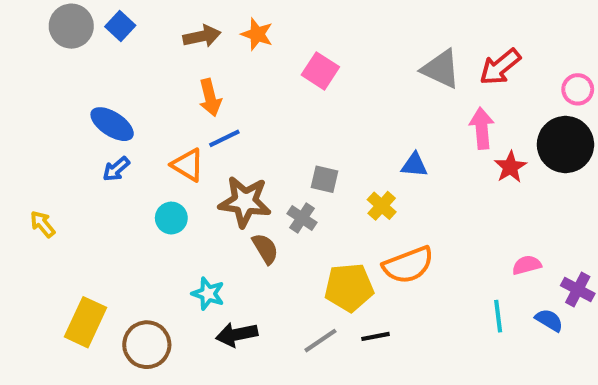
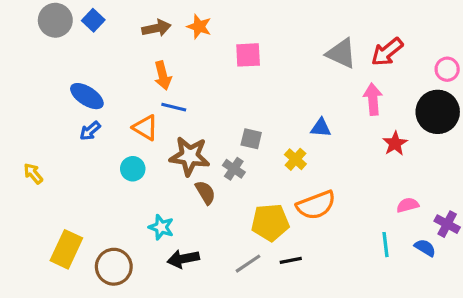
pink square: (320, 71) -> (248, 55), turned -36
blue line: (224, 138) -> (174, 107), turned 40
red star: (510, 167) -> (395, 143), moved

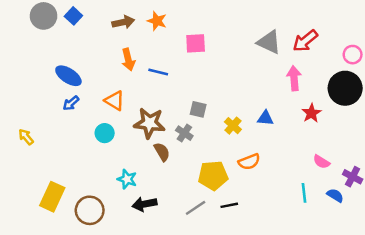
blue line: (174, 107) -> (158, 72), moved
blue triangle: (321, 128) -> (265, 118), moved
orange semicircle: (316, 205) -> (249, 162), size x0.7
pink semicircle: (408, 205) -> (321, 162), turned -133

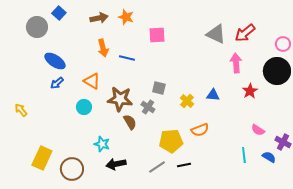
gray circle: (44, 16) -> (37, 27), moved

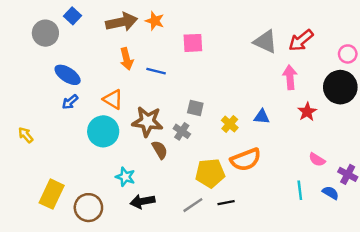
brown arrow: (99, 18) -> (122, 22), size x1.4
cyan circle: (84, 107) -> (103, 131), size x1.6
orange semicircle: (200, 130) -> (246, 160), size x1.4

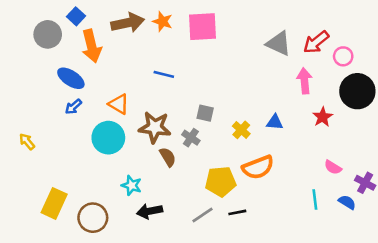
pink square: (193, 43) -> (203, 27), moved, size x1.4
pink circle: (348, 54) -> (343, 56), moved
orange arrow: (127, 59) -> (92, 46), moved, size x1.4

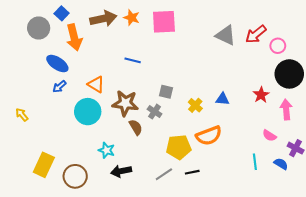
pink arrow: (304, 81) -> (286, 109), moved

